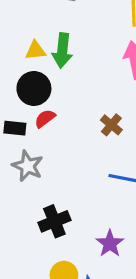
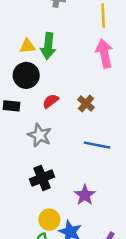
red semicircle: (45, 119) -> (51, 101), moved
gray star: (28, 166) -> (40, 135), moved

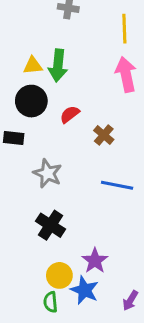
red semicircle: (51, 101) -> (70, 114), moved
black cross: (42, 178) -> (51, 225), turned -35
purple star: (85, 195) -> (95, 261), moved

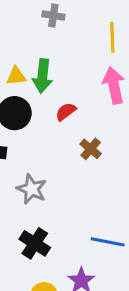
red semicircle: (70, 114) -> (66, 112), moved
blue line: (117, 185) -> (108, 242), moved

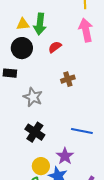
brown cross: (91, 149) -> (68, 79), moved, turned 32

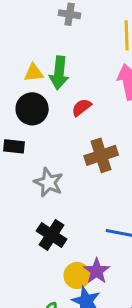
brown cross: (68, 79) -> (101, 155), size x1.5
yellow circle: (41, 166) -> (77, 275), moved

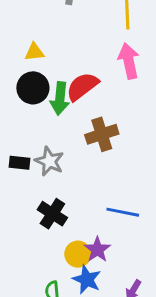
green arrow: (59, 73) -> (60, 98), moved
red semicircle: (82, 107) -> (82, 86), size x1.6
black rectangle: (14, 146) -> (19, 163), moved

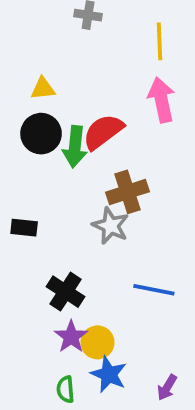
gray star: (49, 161) -> (111, 226), moved
purple star: (97, 250) -> (71, 337), moved

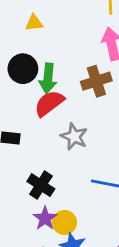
yellow triangle: (43, 88) -> (34, 23), moved
red semicircle: (103, 132) -> (49, 103), moved
brown cross: (128, 192) -> (96, 81), moved

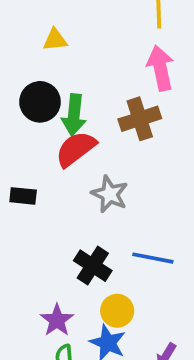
black cross: (41, 185) -> (93, 266), moved
purple star: (45, 218) -> (57, 320), moved
yellow circle: (64, 222) -> (117, 311), moved

